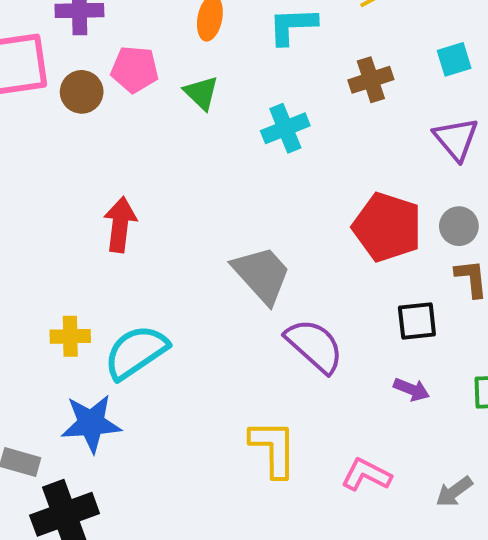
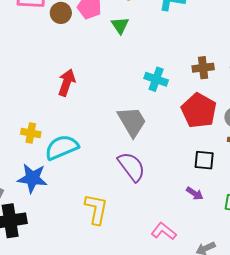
brown cross: (371, 80) -> (203, 68), moved
cyan cross: (285, 128) -> (156, 79), moved, turned 30
purple semicircle: (314, 346) -> (131, 167), moved
yellow L-shape: (273, 448) -> (96, 209), moved

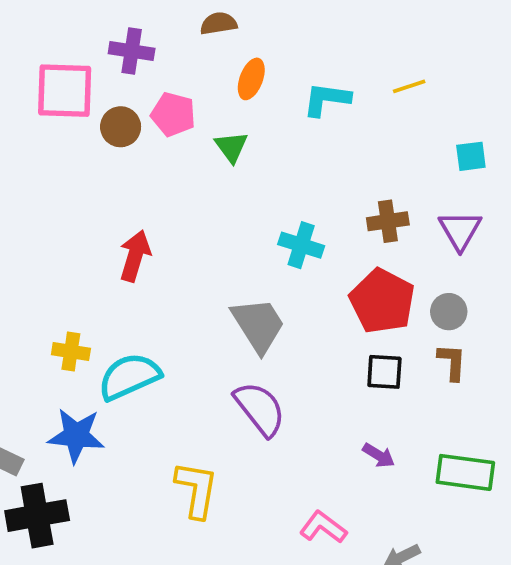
black square: (204, 160) -> (384, 372), moved

